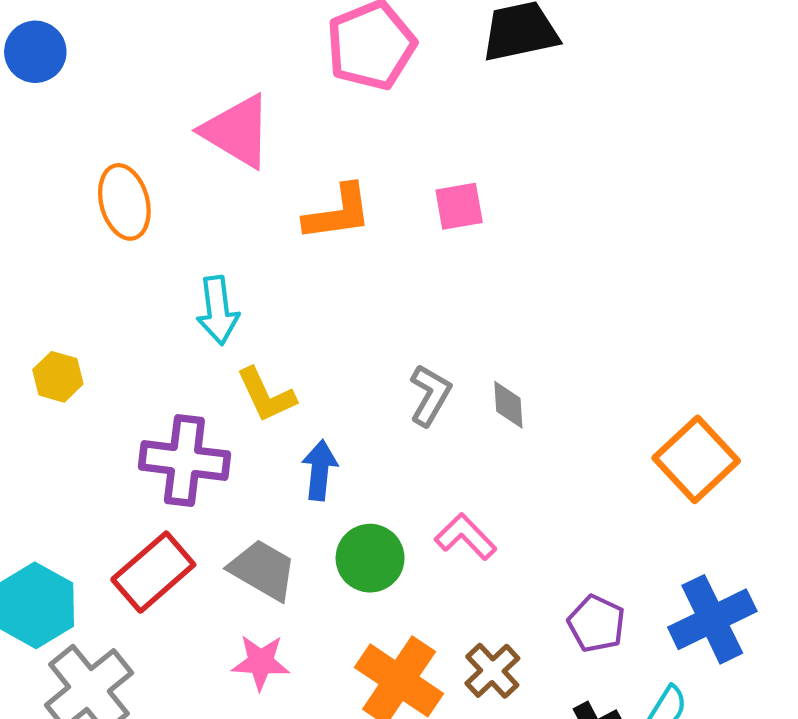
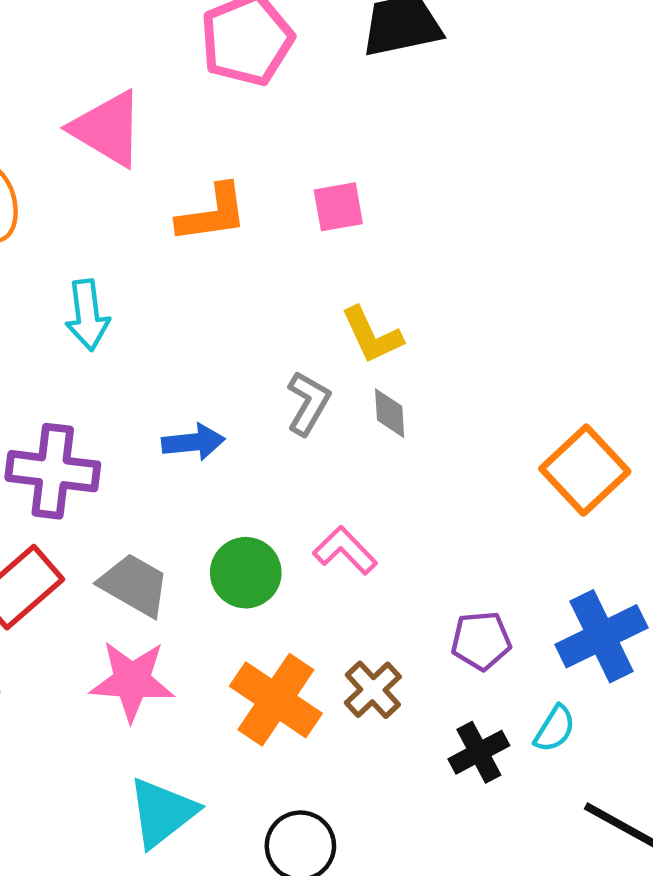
yellow L-shape: (266, 395) -> (372, 335), moved
blue arrow: (320, 470) -> (193, 442), moved, turned 78
purple pentagon: (596, 624) -> (481, 641), turned -30
pink star: (261, 662) -> (132, 681), size x1.4

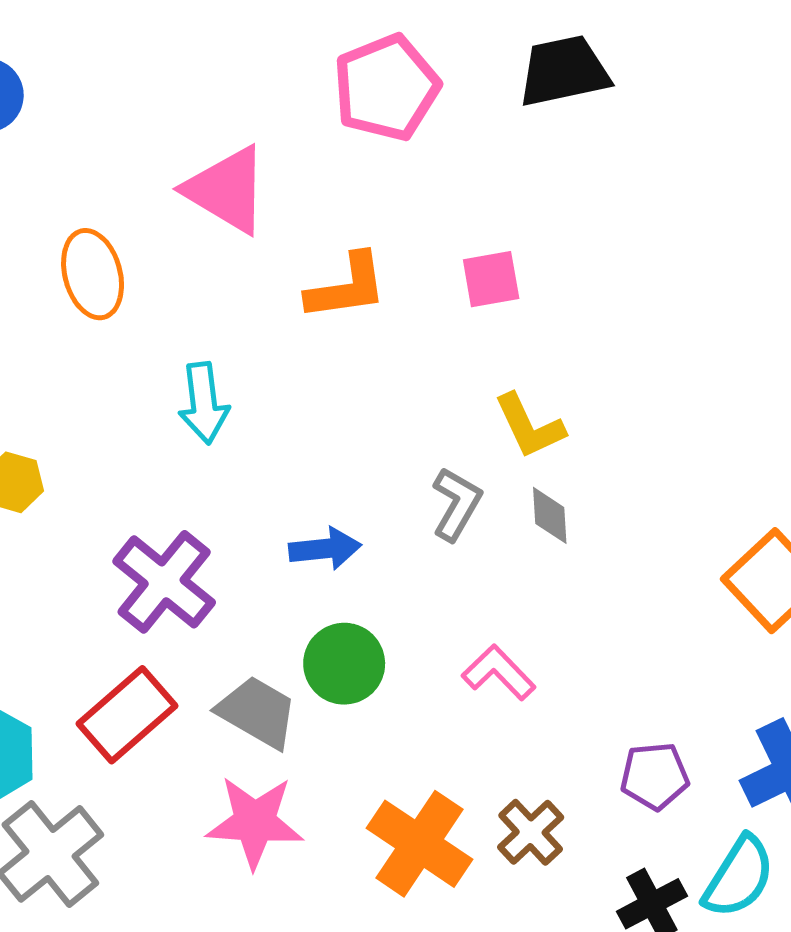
purple cross: (53, 471) -> (164, 582), turned 32
green circle: (246, 573) -> (344, 664), moved
cyan semicircle: (555, 729) -> (739, 877), size x1.5

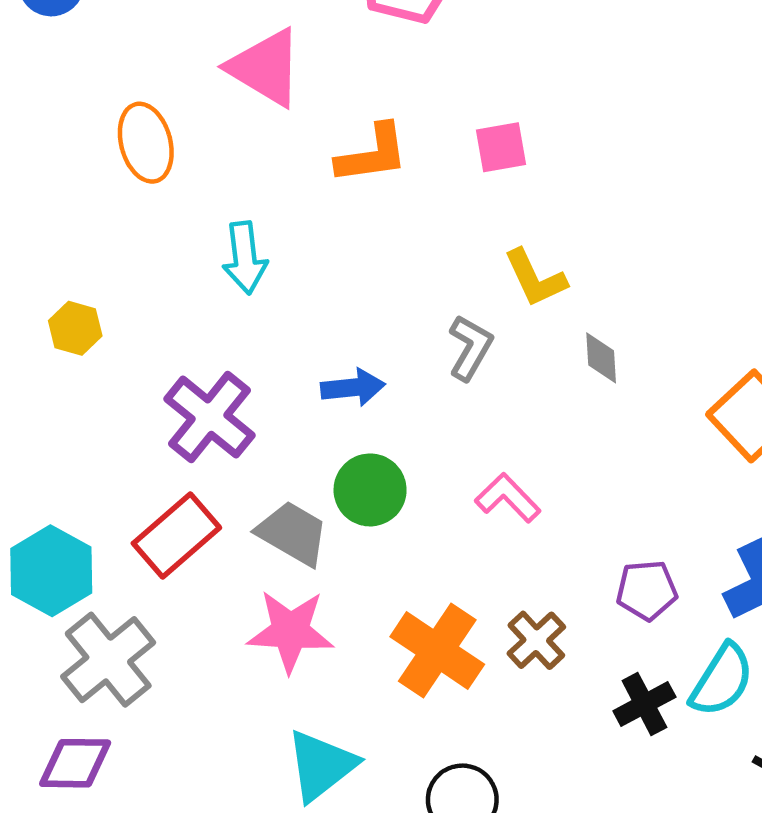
gray diamond: (550, 515) -> (601, 358), moved

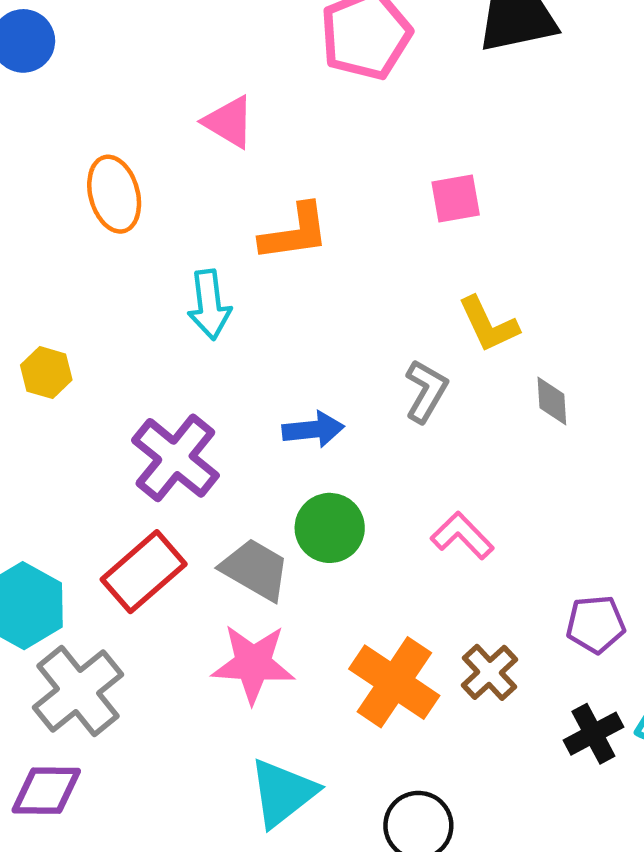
pink triangle: (265, 68) -> (229, 122), size x0.7
orange L-shape: (372, 154) -> (295, 232), moved

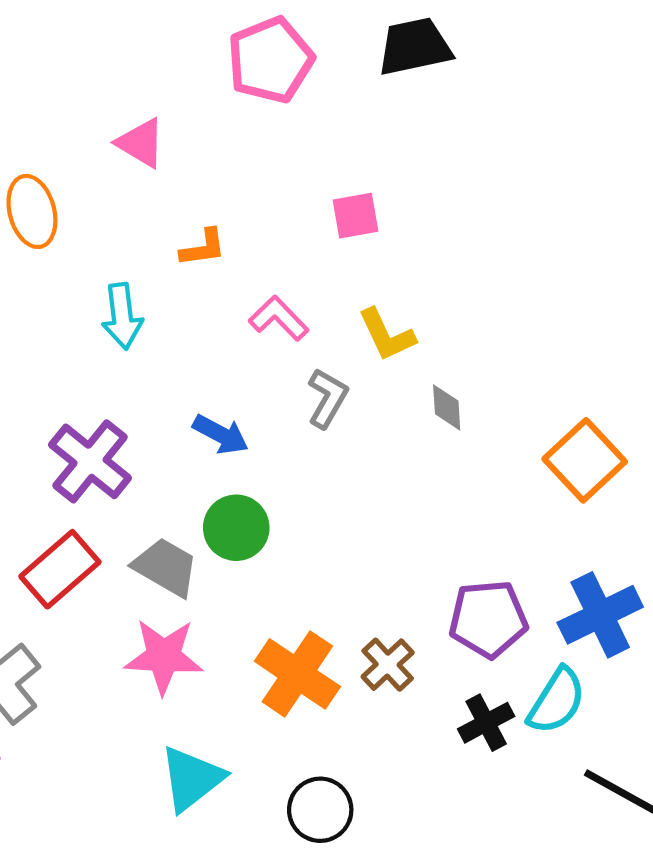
orange L-shape: (295, 232) -> (203, 248), size x0.7
blue arrow: (313, 429) -> (221, 434), turned 34
pink L-shape: (462, 536) -> (279, 318), moved
purple pentagon: (596, 624) -> (488, 619), size x1.4

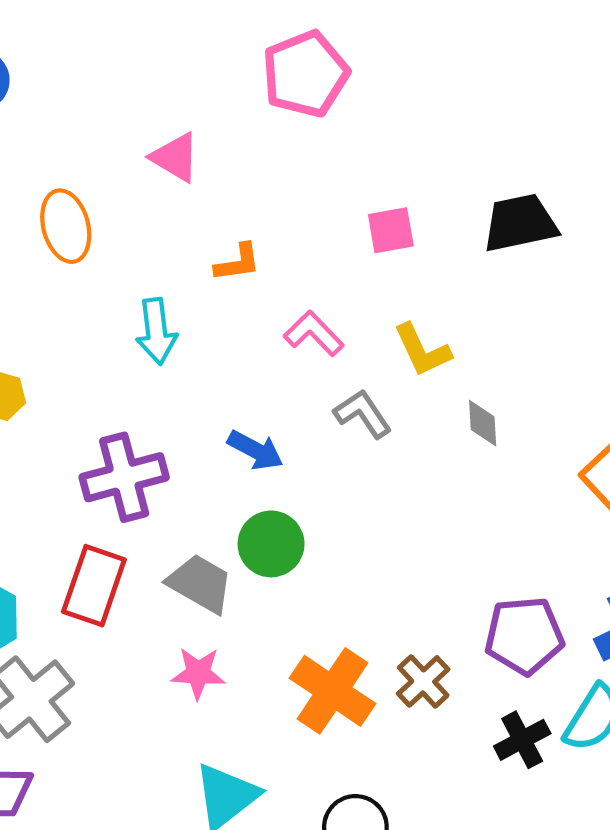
black trapezoid: (415, 47) -> (520, 223), moved
gray L-shape: (327, 398) -> (363, 414), turned -64
purple cross: (90, 461) -> (124, 477), turned 36
red rectangle: (60, 569) -> (94, 586), turned -30
pink star: (164, 656) -> (198, 673), size x0.7

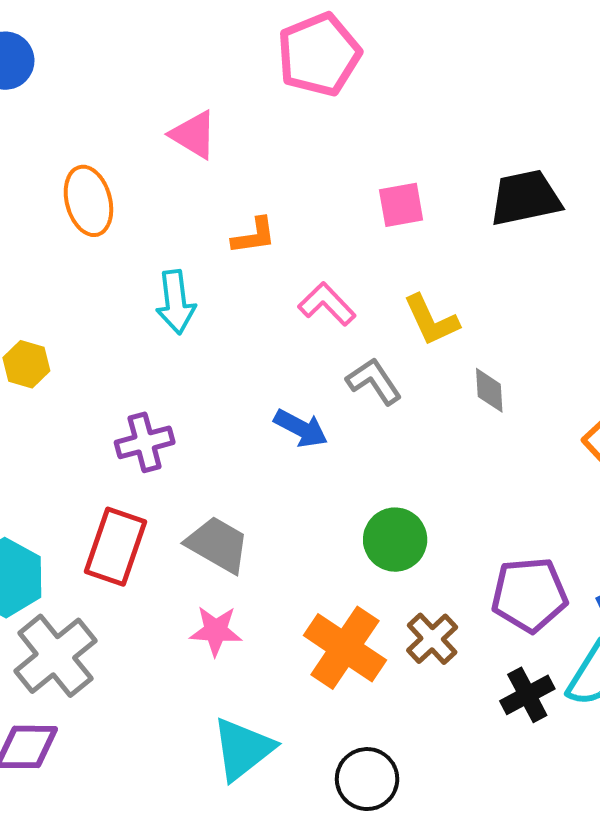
blue arrow: (255, 450) -> (301, 428), moved
purple cross: (124, 477) -> (145, 442), size x0.7
green circle: (271, 544) -> (395, 540), moved

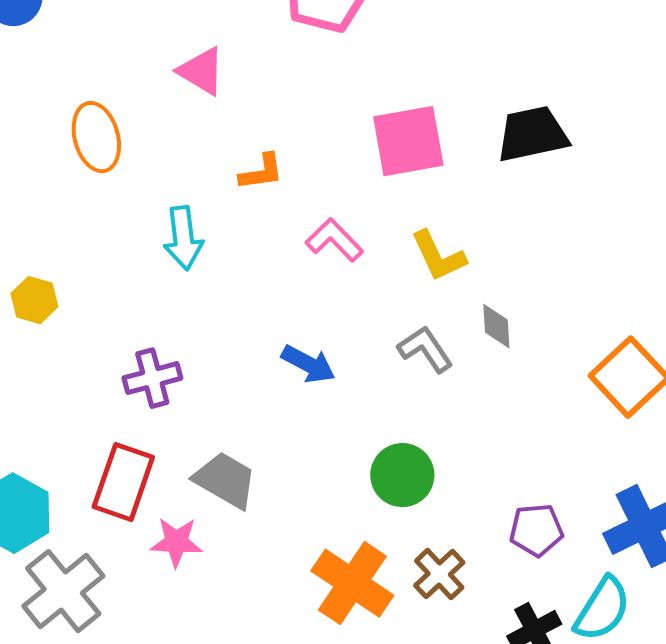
pink square: (401, 205) -> (408, 141), size x1.6
gray L-shape: (374, 381) -> (425, 349), moved
purple pentagon: (529, 595) -> (536, 530), size x0.7
pink star: (216, 631) -> (176, 542), moved

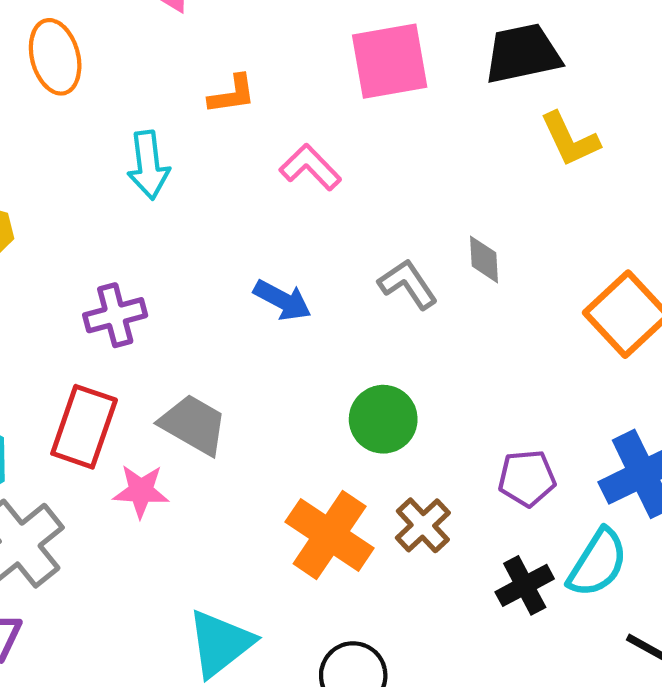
yellow L-shape: (438, 256) -> (570, 139), moved

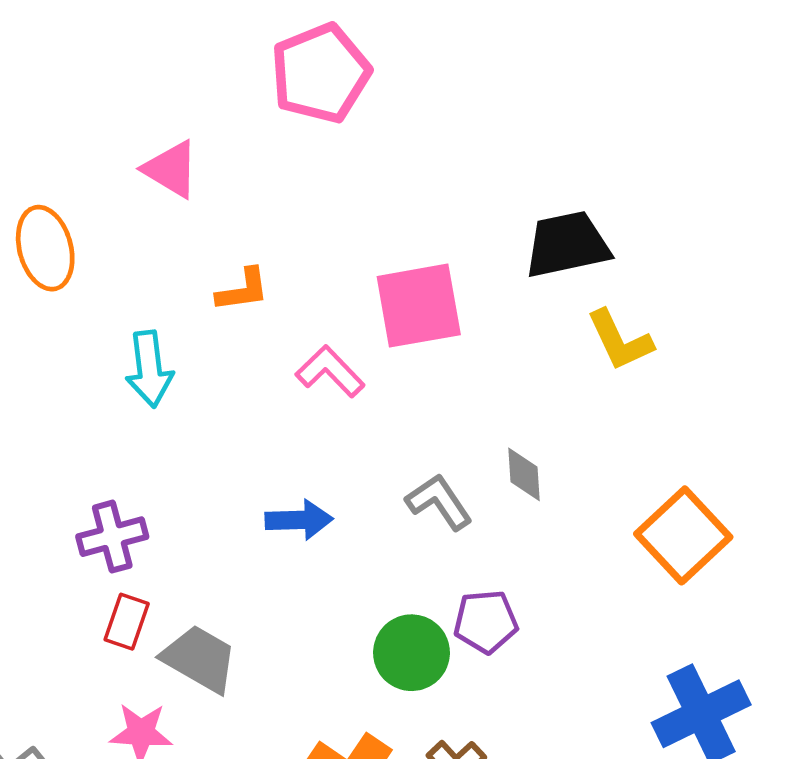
pink square: (390, 61) -> (419, 306), moved
blue arrow: (282, 300) -> (299, 520), turned -30
red rectangle: (84, 427) -> (127, 622), moved, size x0.6
purple pentagon: (527, 478) -> (486, 622), moved

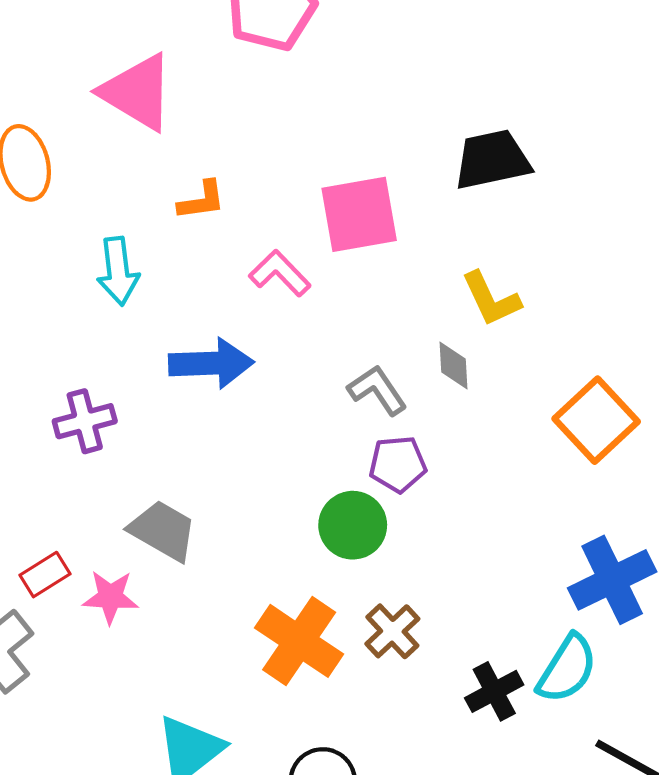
pink triangle: (171, 169) -> (137, 92), size x1.5
yellow L-shape: (620, 340) -> (491, 299), moved
blue arrow: (299, 520) -> (211, 363), moved, size x1.4
red rectangle: (127, 622) -> (45, 575), moved, turned 39
purple pentagon: (486, 622) -> (398, 464), moved

